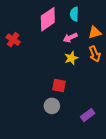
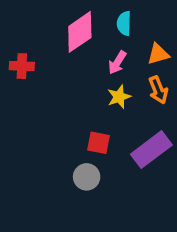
pink arrow: (70, 38) -> (117, 63), turned -32
red cross: (13, 40) -> (22, 66), turned -32
purple rectangle: (88, 115) -> (151, 150), moved, size x1.6

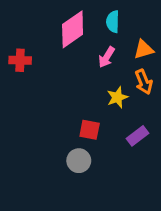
yellow star: (119, 97) -> (117, 97), moved
purple rectangle: (151, 150) -> (137, 136), size x0.6

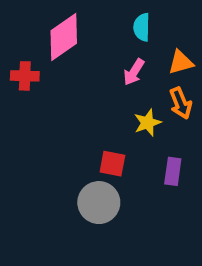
pink diamond: (73, 29) -> (64, 37), moved
purple rectangle: (137, 136) -> (173, 171), turned -45
gray circle: (79, 161) -> (99, 203), size x1.4

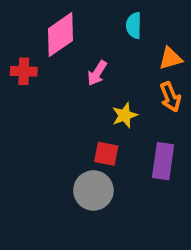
pink arrow: (134, 72) -> (97, 73), moved
yellow star: (148, 123) -> (125, 115), moved
purple rectangle: (173, 171) -> (163, 161), size x1.4

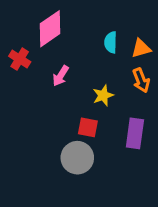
cyan semicircle: (134, 25) -> (111, 42), moved
red cross: (24, 71) -> (20, 59), turned 30
pink arrow: (97, 73) -> (61, 76), moved

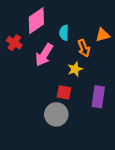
cyan semicircle: (111, 42) -> (64, 33), moved
pink arrow: (61, 76) -> (44, 55), size x1.5
orange arrow: (141, 80) -> (84, 48), moved

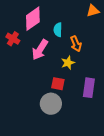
orange triangle: (103, 35) -> (93, 11), moved

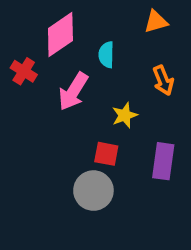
orange triangle: (93, 11) -> (156, 22), moved
orange arrow: (76, 44) -> (163, 80), moved

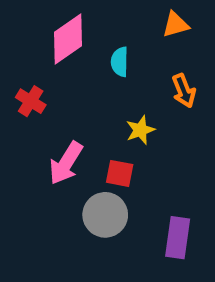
red cross: (24, 71) -> (31, 101), moved
pink arrow: (73, 91) -> (66, 163), moved
purple rectangle: (163, 161) -> (178, 238), moved

